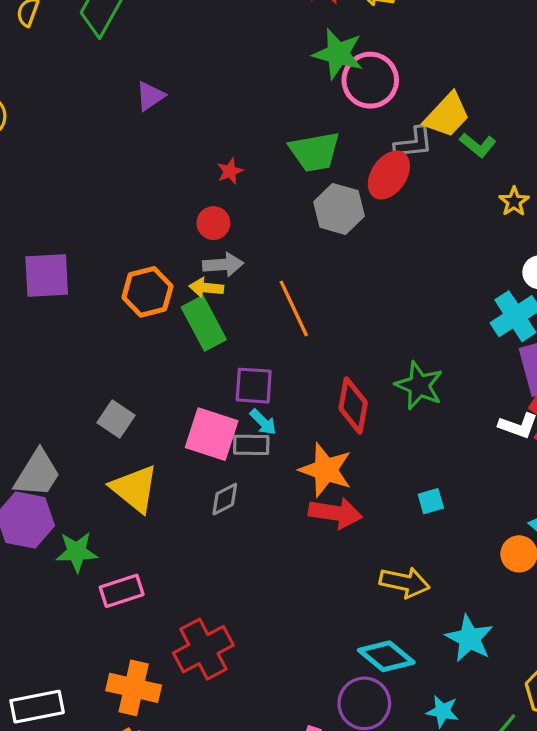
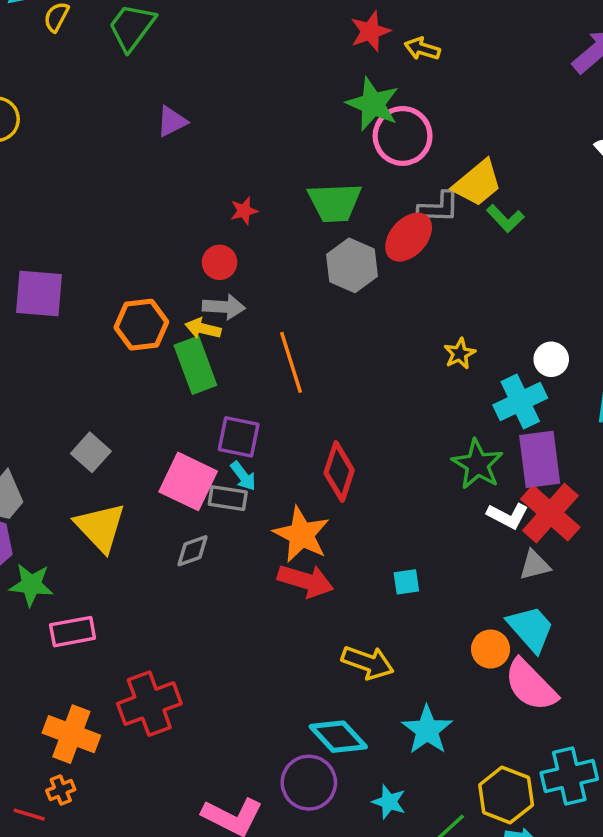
yellow star: (514, 202) -> (460, 354), moved
green star: (419, 386) -> (477, 464), moved

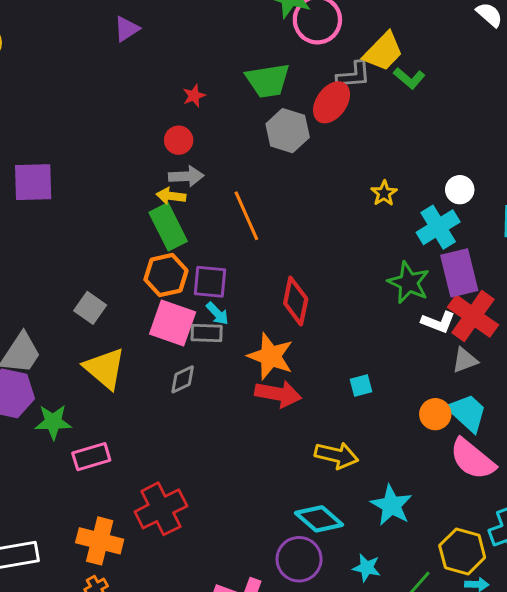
orange hexagon: (141, 325) -> (166, 275), moved
orange circle: (491, 649) -> (435, 414), moved

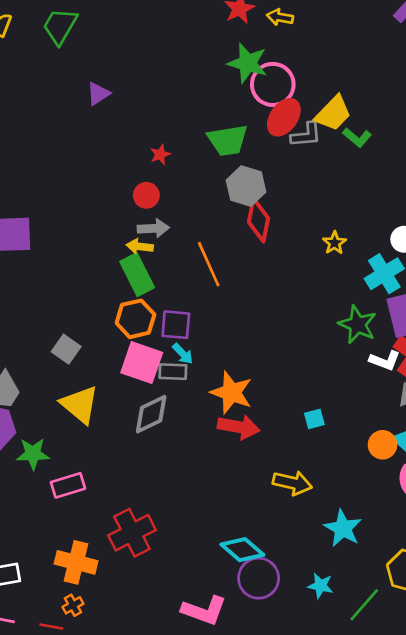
red ellipse: (332, 102) -> (284, 117), moved
red diamond: (296, 301) -> (259, 220), moved
gray diamond: (183, 379) -> (151, 414), size x1.5
cyan diamond: (319, 519) -> (242, 550), moved

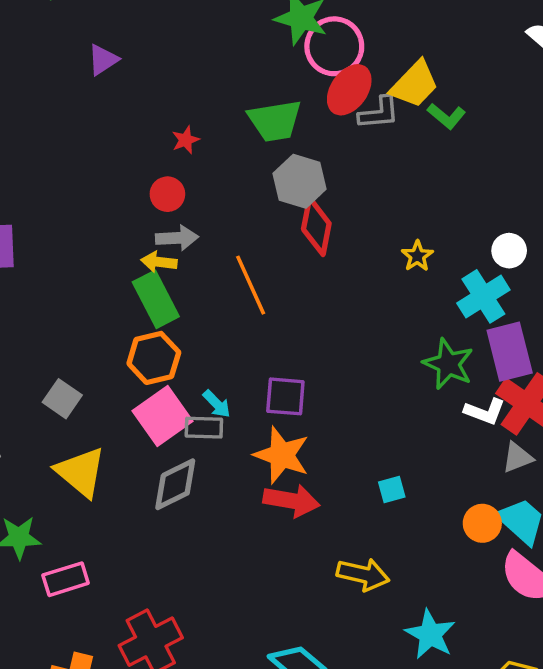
purple square: (176, 325) -> (285, 396), moved
pink square: (142, 363) -> (162, 416), turned 36

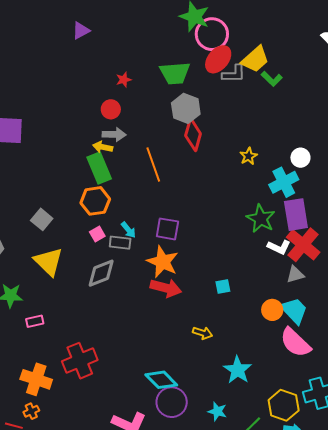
pink square: (162, 416) -> (97, 234), size x0.5
yellow arrow: (363, 574) -> (203, 333), size x0.7
pink rectangle: (66, 579) -> (35, 321), size x0.7

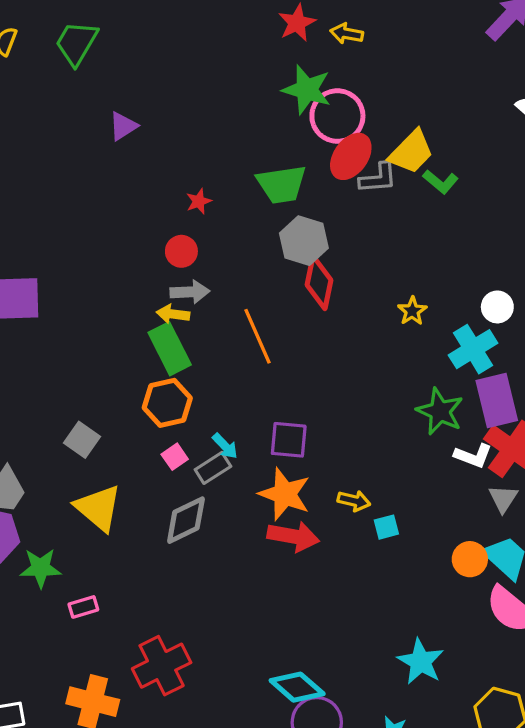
gray rectangle: (120, 243) -> (213, 468), turned -35
gray triangle: (295, 275) -> (503, 499), turned -36
yellow arrow: (203, 333) -> (354, 501), moved

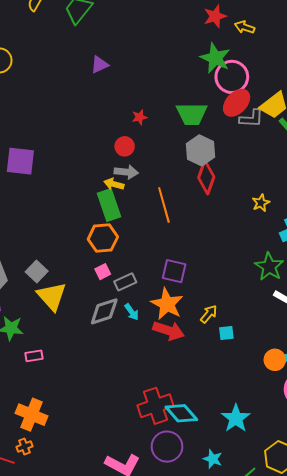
gray square: (82, 440) -> (37, 272), moved
cyan arrow: (225, 446) -> (132, 312), moved
yellow arrow: (354, 501) -> (209, 314), turned -72
red cross: (162, 666) -> (156, 406), moved
cyan diamond: (297, 687) -> (181, 413), moved

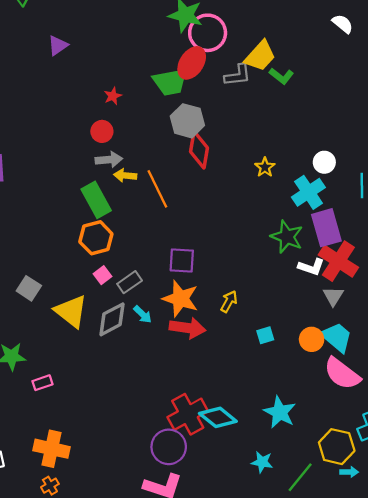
red ellipse: (237, 103) -> (192, 63), moved
yellow arrow: (114, 184) -> (125, 175), moved
yellow triangle: (52, 296) -> (71, 311), moved
cyan square: (226, 333) -> (265, 335), moved
purple circle: (167, 447) -> (169, 447), moved

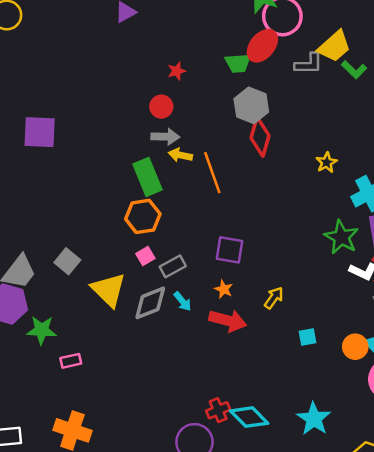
green trapezoid: (170, 82) -> (238, 63), size x0.7
orange star: (180, 299) -> (224, 289), size x0.5
red cross: (188, 414) -> (218, 410), size x0.6

